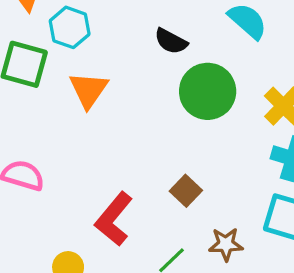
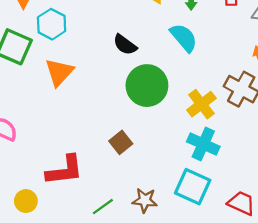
brown square: (186, 191) -> (121, 142), moved
red L-shape: (114, 219) -> (65, 170), turned -144

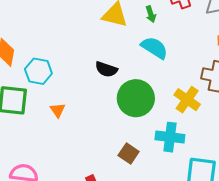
orange triangle: (59, 72) -> (58, 110), size x0.6
cyan cross: (203, 144) -> (170, 137), moved

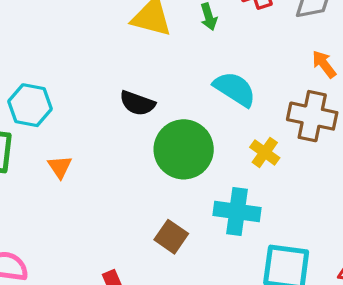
cyan semicircle: (154, 48) -> (235, 89), moved
yellow cross: (187, 100) -> (265, 152), size x0.7

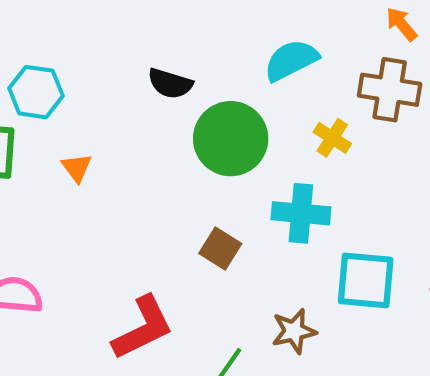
cyan semicircle: (235, 89) -> (291, 60), turned -57

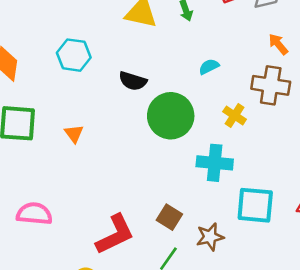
cyan semicircle: (291, 60) -> (209, 67), size x0.6
cyan hexagon: (36, 92) -> (74, 55), moved
brown square: (220, 249) -> (169, 217), moved

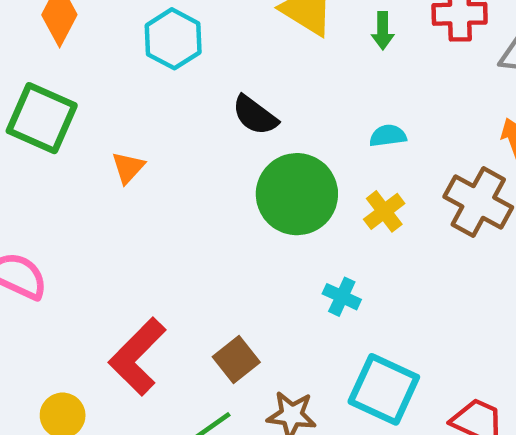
yellow cross: (235, 115) -> (384, 211), moved
cyan cross: (215, 163) -> (342, 297), size x0.6
red L-shape: (115, 234) -> (137, 356), turned 141

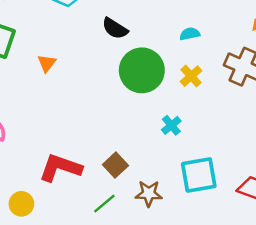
cyan cross: (342, 297) -> (171, 125), turned 30
red L-shape: (137, 356) -> (60, 168), turned 69
cyan square: (384, 389) -> (199, 175), turned -30

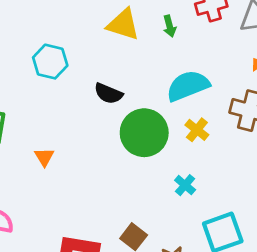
cyan semicircle: (190, 34) -> (188, 86), size x2.0
orange triangle: (47, 63) -> (44, 157), moved

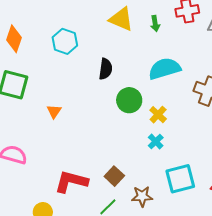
black semicircle: (108, 94) -> (106, 69), turned -110
yellow cross: (197, 130) -> (158, 115), moved
green circle: (144, 133) -> (129, 100), size x0.7

